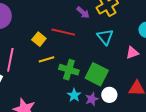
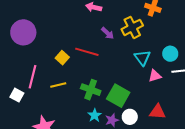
cyan triangle: (105, 37) -> (142, 58), moved
yellow line: (46, 59) -> (58, 85), moved

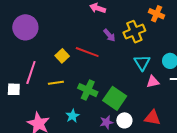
white square: (17, 95) -> (14, 89), turned -32
cyan star: (95, 115) -> (72, 116), moved

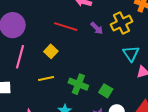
red line: (87, 52) -> (66, 27), moved
pink line: (31, 72) -> (20, 57), moved
green square: (115, 98) -> (106, 91), size x0.6

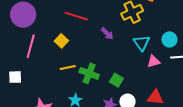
purple arrow: (97, 28) -> (107, 34), moved
yellow line: (46, 79) -> (68, 67), moved

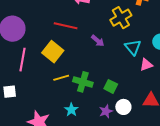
yellow square: (61, 41) -> (53, 52), size x1.5

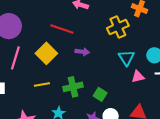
purple arrow: (98, 41) -> (82, 52), moved, turned -40
yellow line: (61, 78) -> (42, 84), moved
green cross: (83, 82) -> (73, 87), turned -36

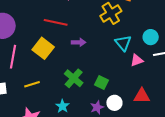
yellow line: (42, 84) -> (32, 84), moved
green cross: (73, 87) -> (74, 78), turned -30

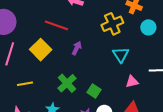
cyan circle: (151, 37) -> (148, 27), moved
purple arrow: (79, 42) -> (77, 48), turned -72
pink triangle: (137, 60) -> (132, 82), moved

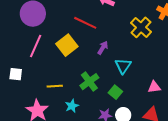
yellow cross: (112, 24) -> (141, 27), turned -30
cyan triangle: (121, 55) -> (123, 66), moved
yellow line: (25, 84) -> (55, 86), moved

